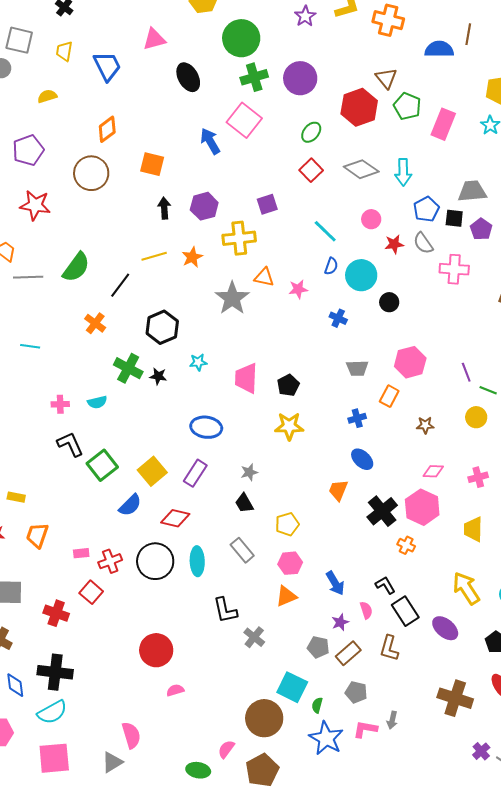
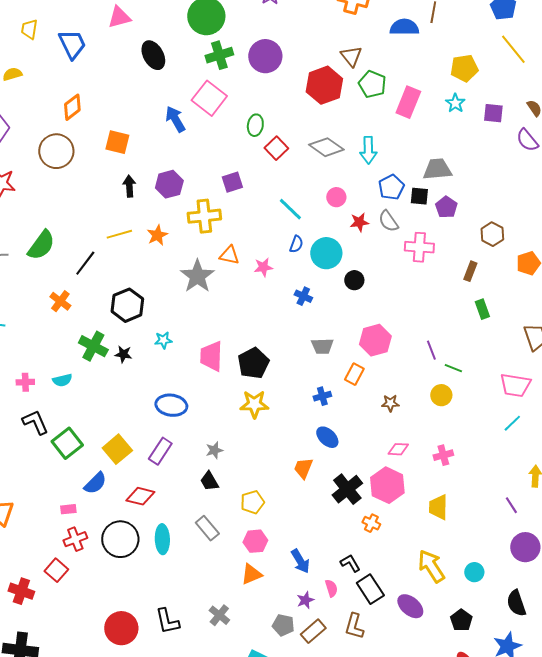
green ellipse: (311, 132) -> (255, 125), moved, turned -30
black pentagon: (288, 385) -> (253, 363), size x1.4
pink rectangle: (81, 553) -> (68, 509), moved
black L-shape: (225, 610) -> (167, 621), moved

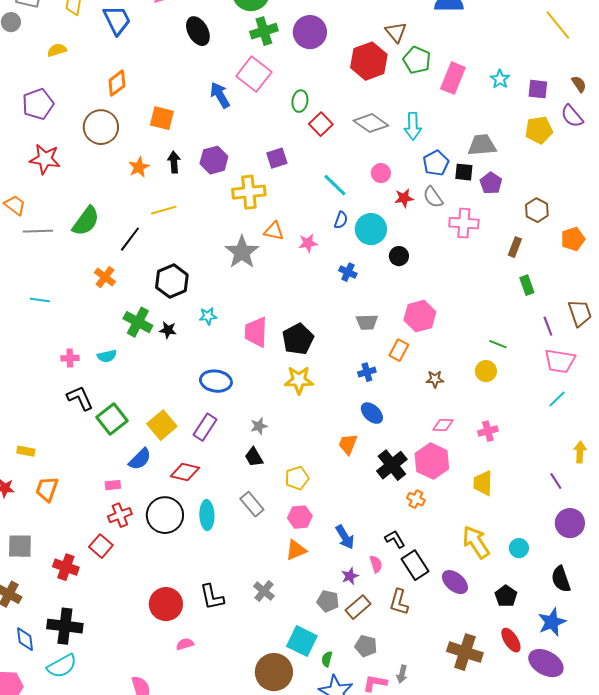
yellow pentagon: (464, 68) -> (539, 130), moved
orange star: (157, 235) -> (139, 167), moved
purple line: (431, 350) -> (548, 326), moved

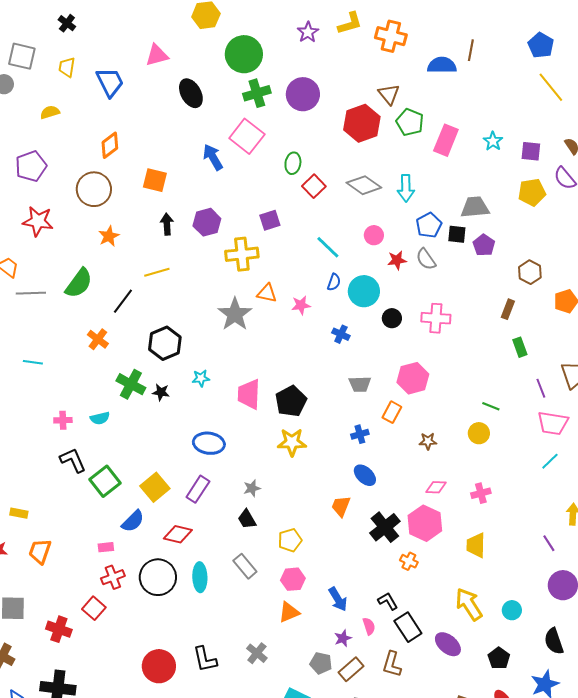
orange star: (139, 167) -> (109, 236), moved
pink cross: (464, 223) -> (436, 318), moved

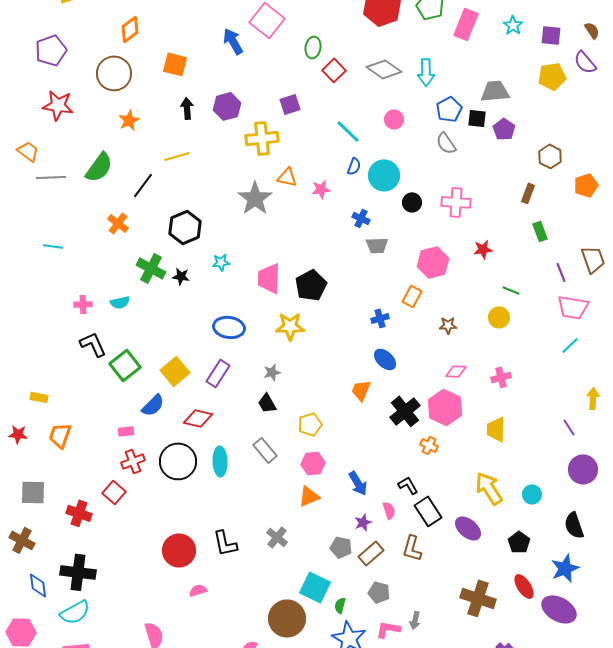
red star: (397, 260) -> (483, 249), moved
gray trapezoid: (360, 384) -> (377, 245), moved
yellow star: (292, 442) -> (290, 326), moved

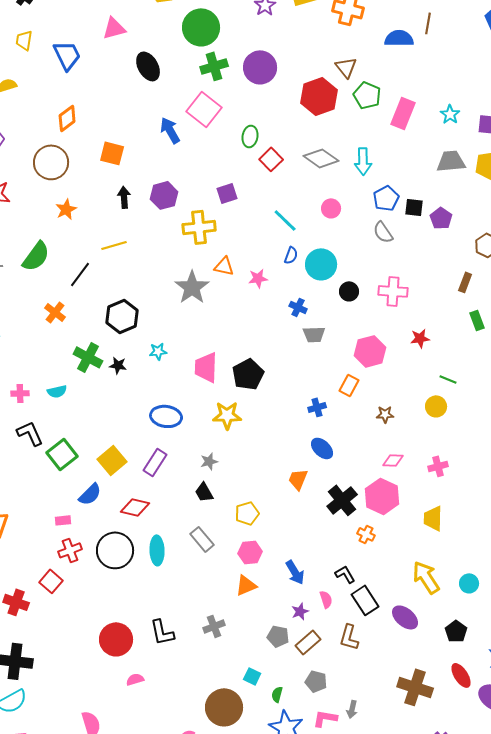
gray trapezoid: (495, 91) -> (451, 161), moved
gray cross: (277, 537) -> (214, 626), turned 30
cyan square: (315, 587) -> (252, 676), size x0.6

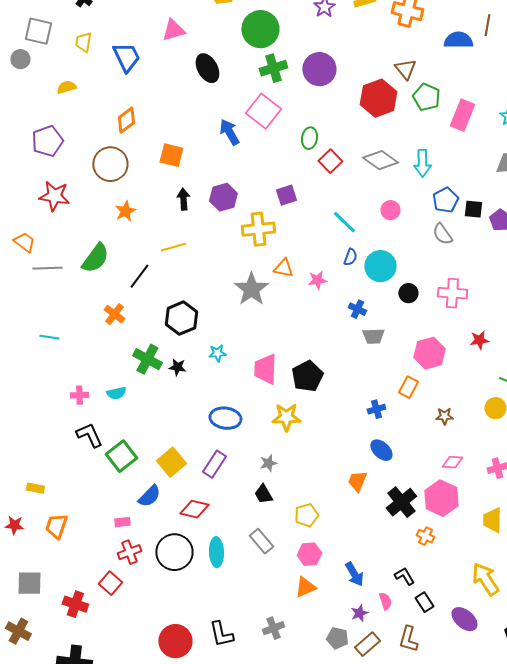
black rectangle: (365, 600) -> (424, 602), size x0.7

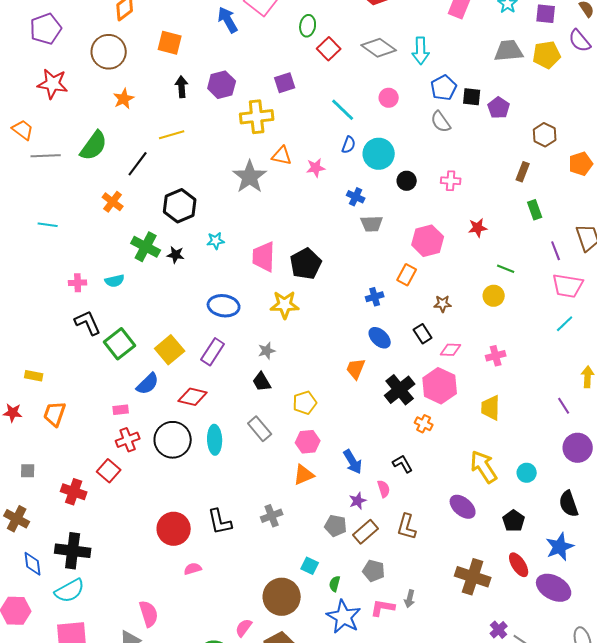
pink cross: (452, 293) -> (451, 181), size x0.7
gray square: (29, 583) -> (28, 471), size x0.6
black rectangle: (424, 602) -> (423, 334), moved

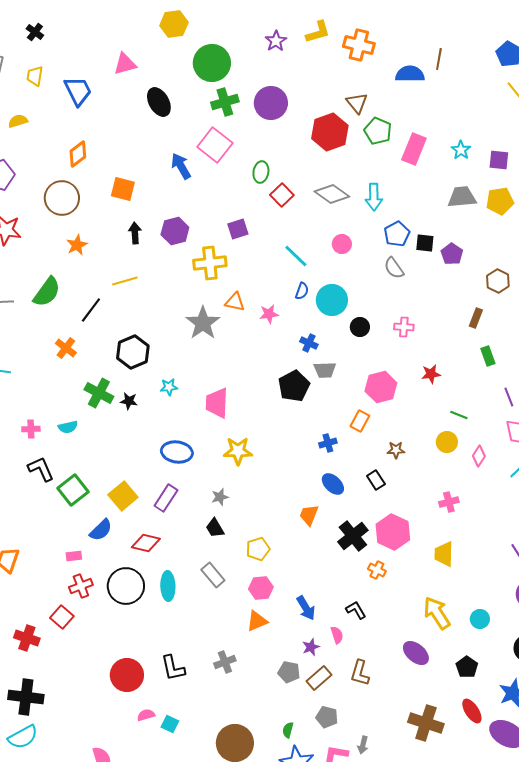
black pentagon: (306, 264) -> (294, 386), moved
pink diamond: (451, 350) -> (479, 456), moved, turned -60
cyan square: (310, 566) -> (170, 724), moved

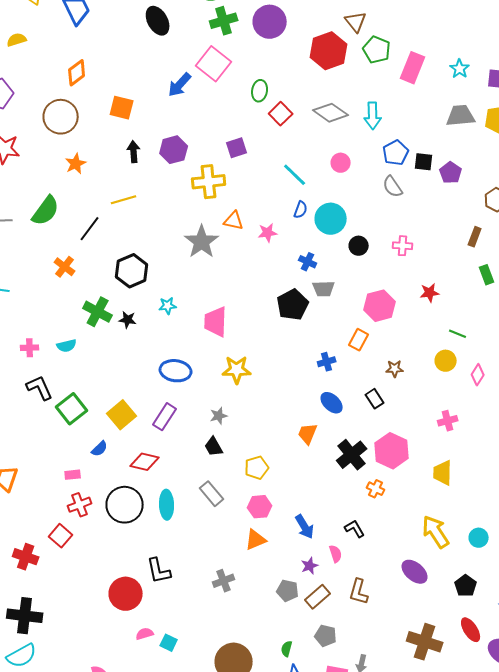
blue arrow: (181, 166) -> (180, 85), turned -108
blue semicircle: (101, 530) -> (100, 449), size x0.7
black L-shape: (173, 668) -> (159, 571), moved

